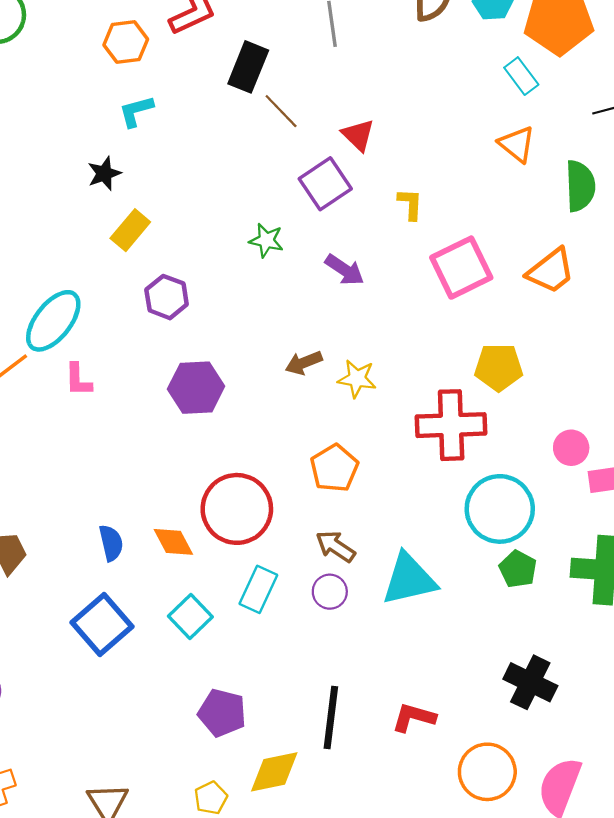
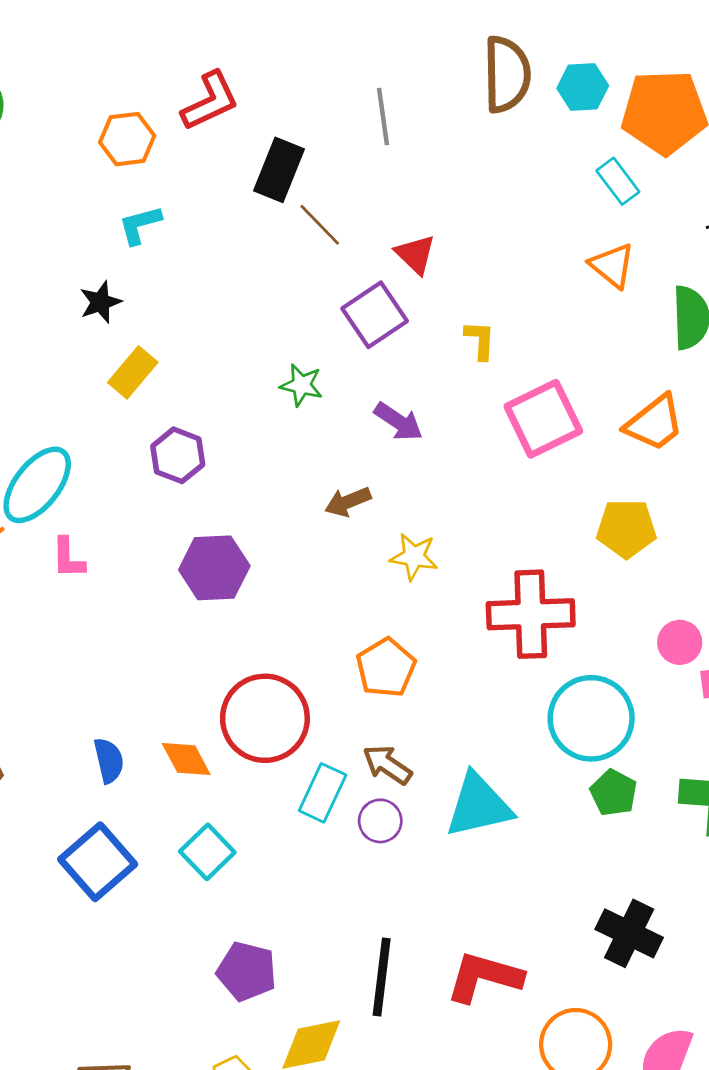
brown arrow: (304, 363) -> (348, 502), moved
yellow pentagon: (499, 367) -> (626, 528), moved
cyan rectangle: (258, 589) -> (323, 793), moved
red L-shape: (414, 717) -> (484, 977), size x1.4

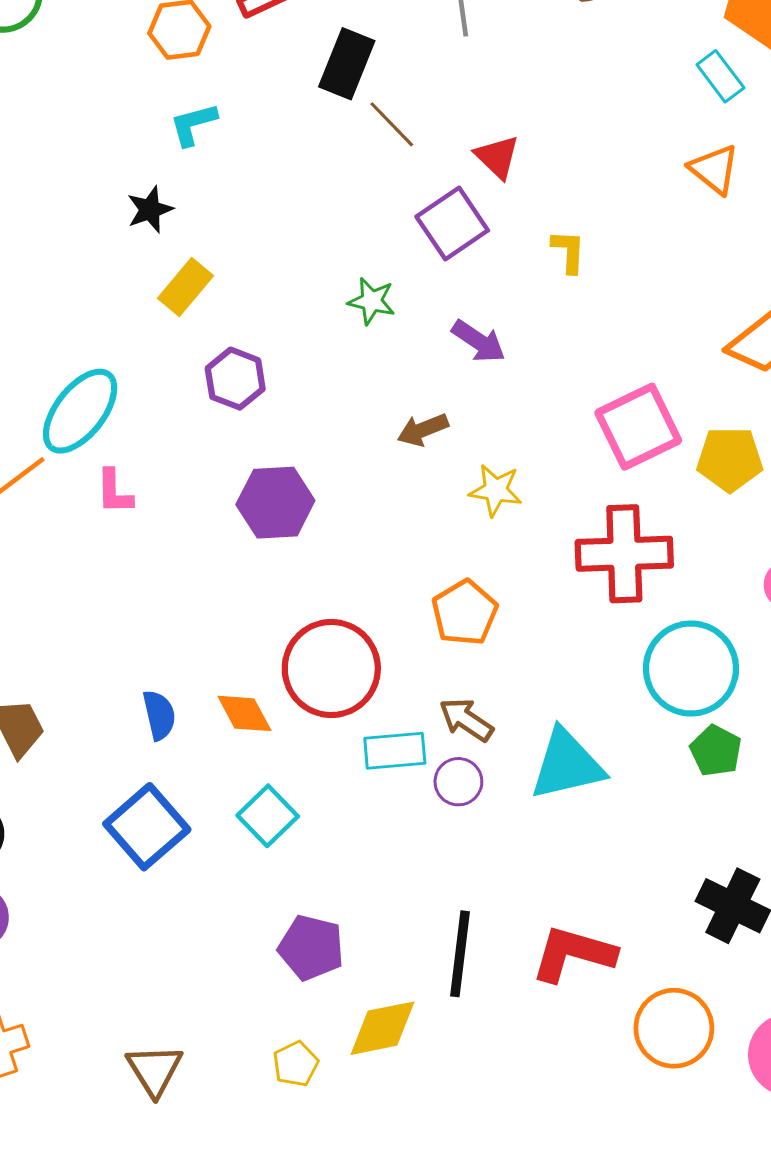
pink square: (543, 419) -> (638, 427), moved
cyan rectangle: (323, 793) -> (395, 751), turned 60

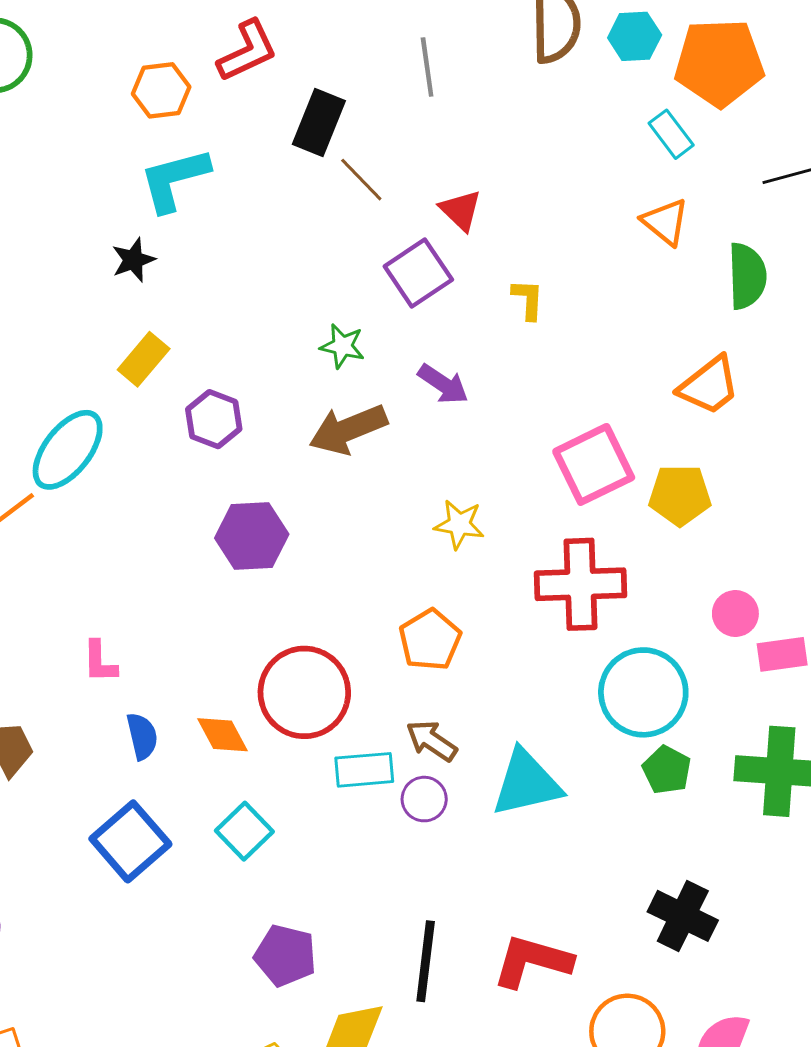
cyan L-shape: (193, 124) -> (174, 180), size x1.6
yellow rectangle: (186, 287) -> (144, 359), moved
brown arrow: (423, 430) -> (348, 429), moved, size x1.6
pink L-shape: (114, 492) -> (100, 662), moved

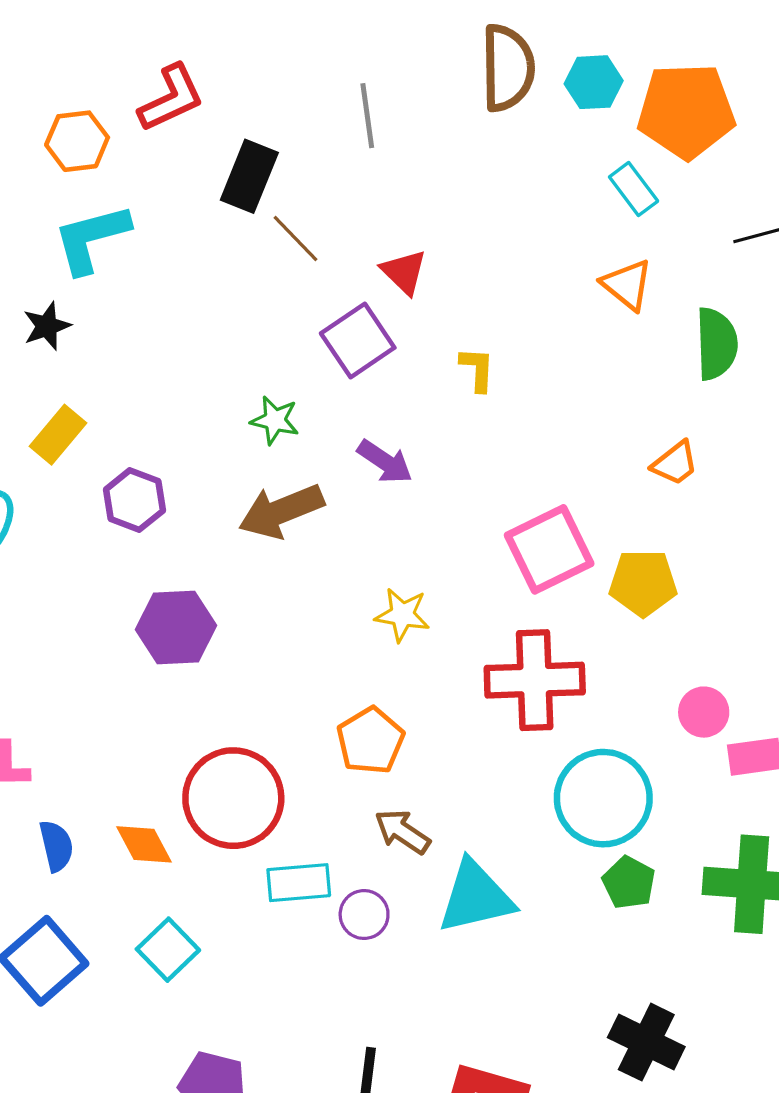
orange trapezoid: (709, 386) -> (675, 463), size x0.7
brown arrow: (431, 741) -> (402, 832), moved

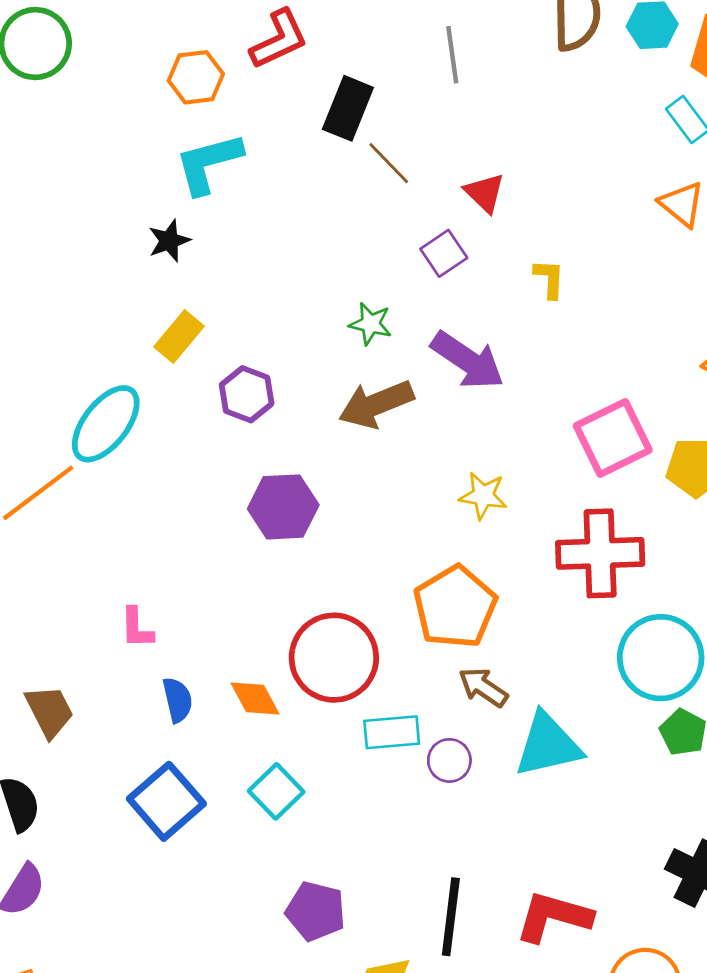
purple square: (358, 340) -> (444, 253), size x0.7
purple arrow: (385, 462) -> (468, 360), size x1.5
orange pentagon: (370, 741) -> (455, 607), size x1.4

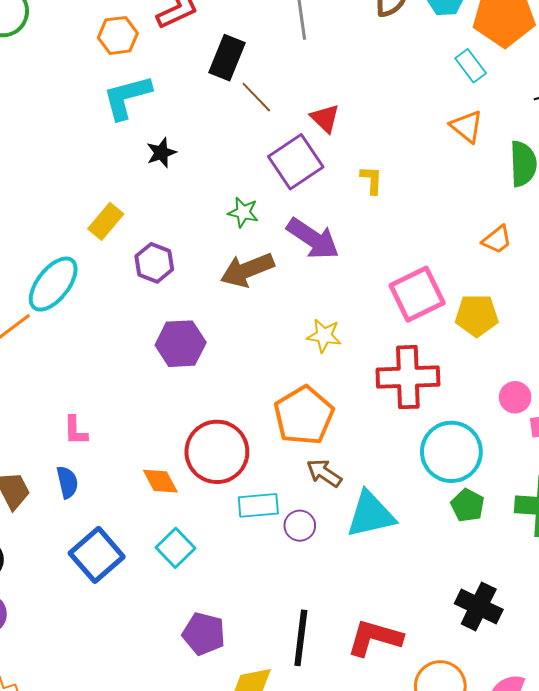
black star: (169, 241) -> (161, 153), moved
purple square: (444, 253) -> (296, 162), size x1.6
blue semicircle: (178, 700) -> (67, 482), moved

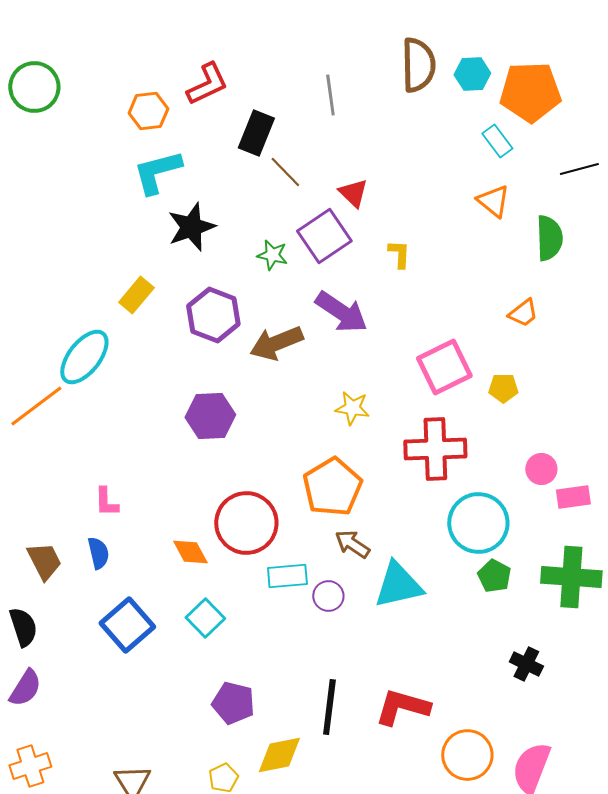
black star: (161, 153) -> (191, 227), size x1.6
green star: (243, 212) -> (272, 255), moved
purple hexagon: (154, 263) -> (213, 315), moved, size x1.4
yellow pentagon: (477, 315) -> (503, 388), size x0.7
black cross: (479, 606) -> (526, 664), moved, size x0.7

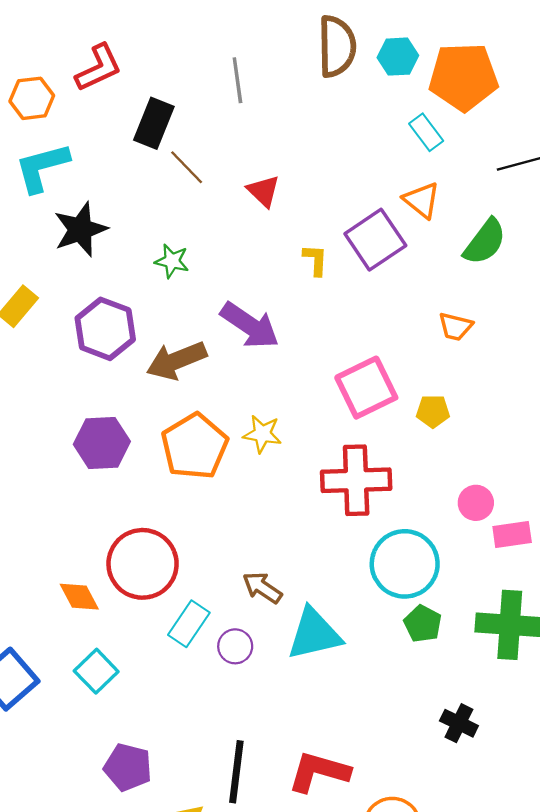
purple square: (324, 236) -> (375, 240), moved
green semicircle: (549, 238) -> (485, 242), turned 39
orange trapezoid: (523, 313) -> (456, 327), turned 52
orange pentagon: (332, 487) -> (195, 446), moved
cyan rectangle: (287, 576) -> (189, 624), turned -51

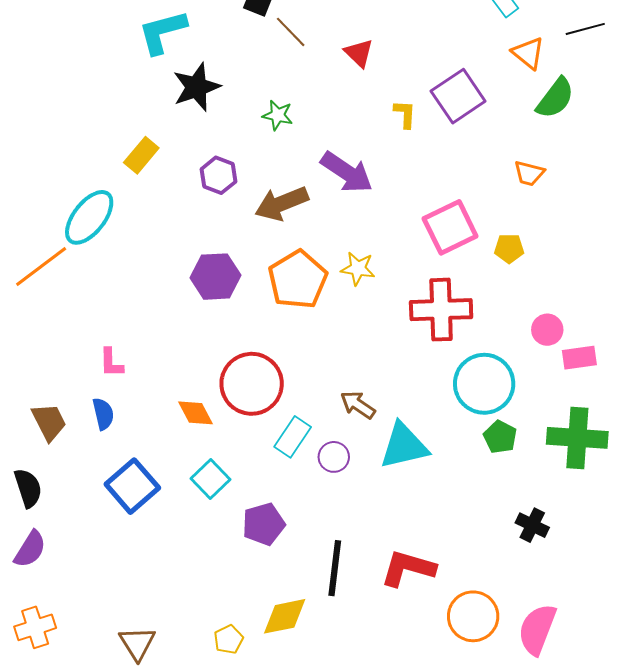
orange triangle: (422, 200) -> (528, 53), moved
purple hexagon: (105, 329) -> (219, 175), size x0.7
purple pentagon: (128, 767) -> (264, 524), moved, turned -30

